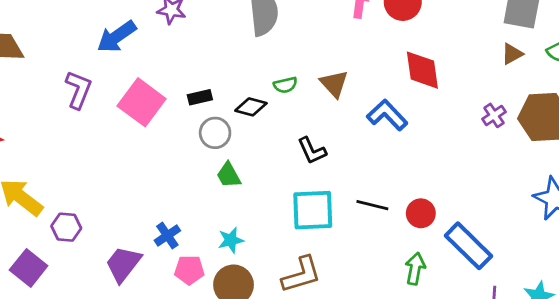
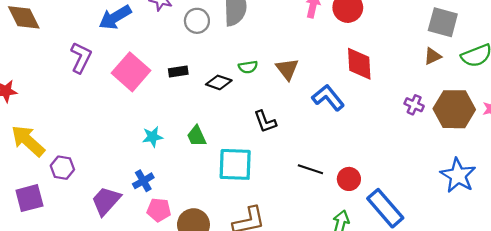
purple cross: (494, 115) -> (414, 105), turned -36
gray circle: (215, 133) -> (197, 21), moved
cyan square: (313, 210) -> (235, 164), moved
cyan star: (231, 240) -> (153, 137), moved
purple square: (29, 268) -> (29, 198), turned 32

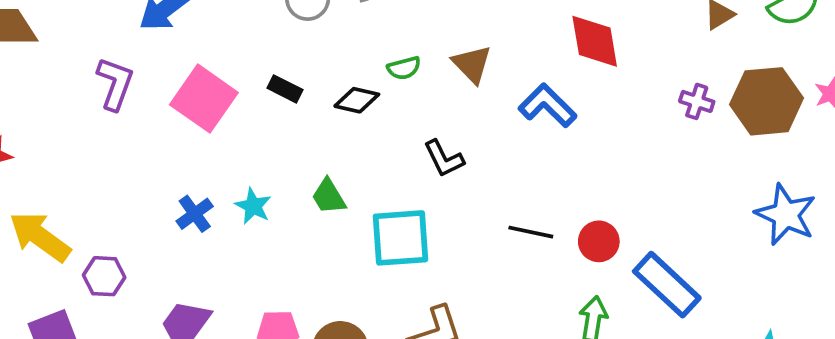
black rectangle: (178, 71) -> (285, 89), turned 42
cyan star: (153, 137) -> (253, 206), turned -30
blue cross: (143, 181) -> (195, 214), moved

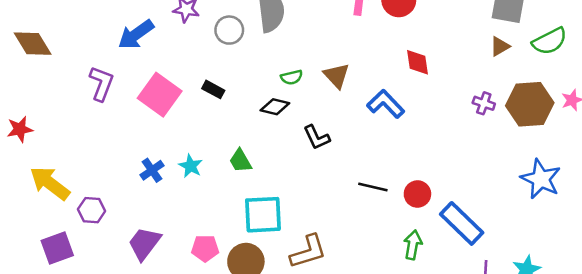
red diamond: (595, 41) -> (417, 62), size x0.7
black diamond: (357, 100) -> (275, 107), moved
cyan square: (401, 238) -> (263, 215), moved

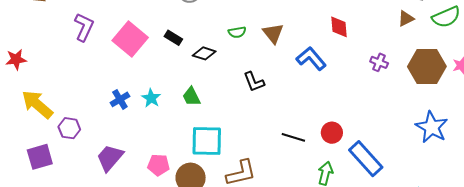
purple cross: (484, 103) -> (379, 62), moved
black diamond: (275, 107) -> (204, 53), moved
black line: (373, 187) -> (293, 137), moved

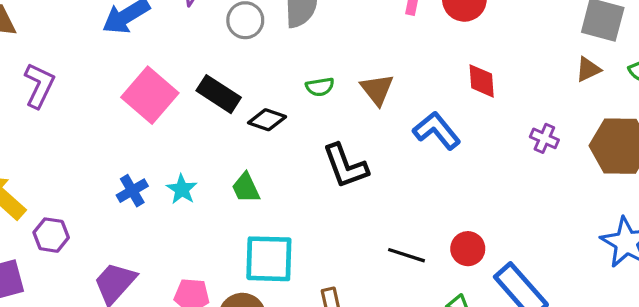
purple L-shape: (84, 27) -> (39, 85), moved
black rectangle: (173, 38) -> (219, 94), size x1.5
black L-shape: (254, 82) -> (345, 166), size x1.4

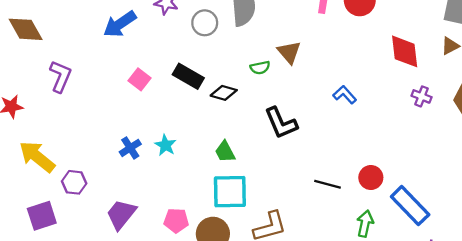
red diamond: (482, 81) -> (405, 51), moved, size x1.4
brown triangle: (377, 89) -> (289, 52), moved
pink square: (150, 95) -> (139, 79), size x0.6
blue L-shape: (437, 131) -> (345, 95), size x0.7
green trapezoid: (246, 188) -> (225, 152), moved

